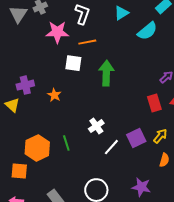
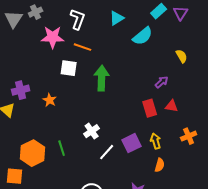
orange line: (87, 42) -> (83, 47), turned 30
yellow arrow: (160, 136) -> (156, 141), turned -56

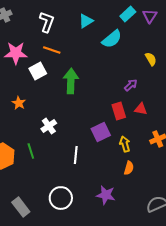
pink star: (53, 37) -> (16, 53), moved
white square: (69, 68) -> (38, 71), turned -36
white cross: (92, 131) -> (49, 126), moved
purple square: (132, 143) -> (101, 132), moved
white line: (107, 152) -> (76, 155), turned -36

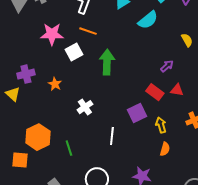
red rectangle: (119, 111) -> (155, 92), turned -36
green line: (31, 151) -> (69, 148), moved

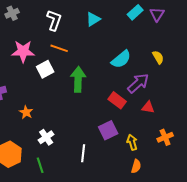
cyan semicircle: (148, 20) -> (121, 59), moved
purple arrow: (167, 66) -> (138, 83), size x1.6
orange star: (55, 84) -> (26, 112), moved
red rectangle: (155, 92) -> (117, 100), moved
white cross: (85, 107) -> (46, 137), moved

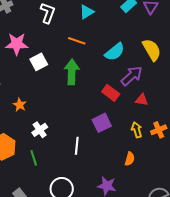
orange line: (59, 48) -> (77, 41), moved
yellow semicircle: (158, 57) -> (152, 50), size x1.6
yellow arrow: (132, 142) -> (137, 130), moved

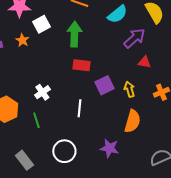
red rectangle: (111, 93) -> (81, 65), moved, turned -30
orange star: (20, 105) -> (22, 40), moved
yellow arrow: (137, 130) -> (129, 89), moved
orange semicircle: (130, 159) -> (132, 121), size x1.6

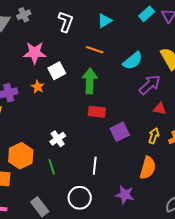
yellow arrow: (129, 89) -> (154, 136), moved, turned 35
white line: (79, 108) -> (95, 166), moved

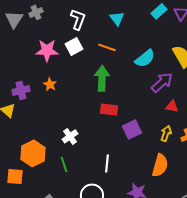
cyan triangle: (105, 21) -> (117, 18), turned -35
white square: (57, 71) -> (74, 46), moved

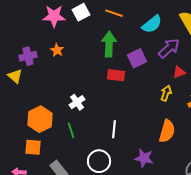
red triangle: (172, 106) -> (179, 72), turned -32
purple square: (132, 129) -> (137, 58), moved
yellow arrow: (166, 133) -> (166, 93), moved
orange square: (15, 176) -> (33, 147), moved

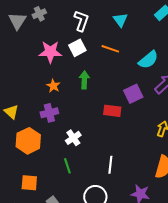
green arrow: (109, 44) -> (84, 80), moved, size x0.7
purple cross: (28, 56) -> (49, 113), moved
orange hexagon: (40, 119) -> (28, 141), moved

